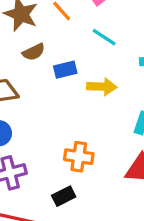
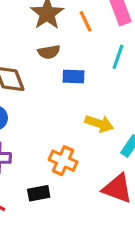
cyan line: (104, 37) -> (118, 57), turned 60
yellow arrow: (102, 87) -> (99, 124), moved

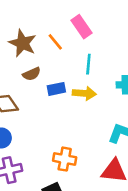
yellow arrow: (99, 124) -> (84, 93), moved

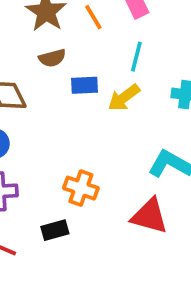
yellow arrow: (84, 93) -> (124, 98), turned 130

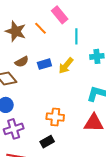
cyan line: (136, 57) -> (76, 36), moved
brown semicircle: (52, 58) -> (22, 62), moved

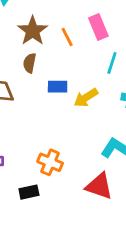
brown semicircle: (22, 62) -> (30, 63), moved, turned 112

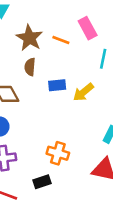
orange line: (67, 37) -> (61, 40), turned -36

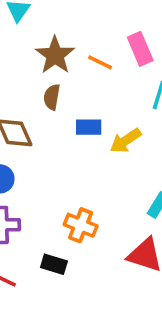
black rectangle: (42, 182) -> (54, 264), turned 30

